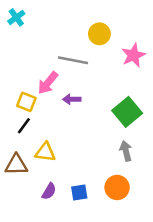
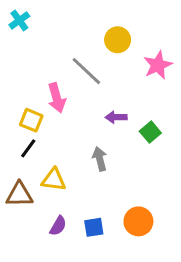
gray line: (73, 60) -> (86, 71), turned 32
pink arrow: (48, 83) -> (57, 98), turned -55
purple arrow: (72, 99) -> (116, 117), moved
green square: (127, 112) -> (150, 132), size x0.6
gray arrow: (126, 151) -> (100, 159), moved

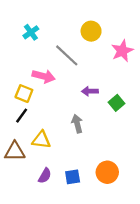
cyan cross: (19, 20) -> (31, 32), moved
pink arrow: (57, 98) -> (44, 76), turned -60

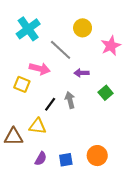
cyan cross: (31, 32) -> (28, 29), size x1.6
purple arrow: (90, 91) -> (81, 73), moved
black line: (22, 116) -> (50, 104), moved
gray arrow: (77, 124) -> (70, 100), moved

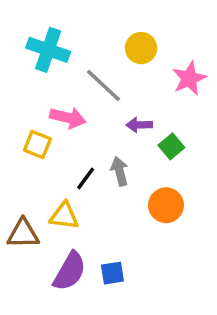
cyan cross: (28, 29) -> (48, 50), turned -35
green square: (106, 93) -> (171, 146), moved
orange circle: (97, 156) -> (166, 205), moved
purple semicircle: (41, 159) -> (70, 271), size x1.6

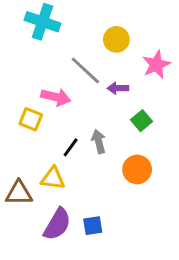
cyan cross: (48, 50) -> (43, 22), moved
purple arrow: (139, 125) -> (118, 88), moved

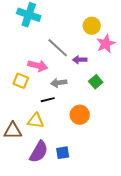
yellow circle: (116, 39) -> (92, 26), moved
gray arrow: (99, 141) -> (59, 83), moved, turned -84
black line: (71, 147) -> (48, 100), turned 40
orange circle: (137, 169) -> (80, 115), moved

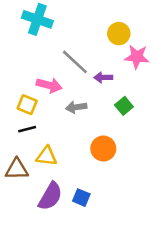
pink star: (106, 44) -> (137, 57), turned 30
black line: (48, 100) -> (27, 129), moved
blue square: (63, 153) -> (81, 198), turned 32

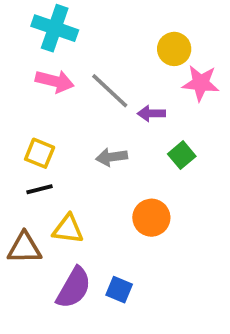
pink arrow: (49, 85) -> (55, 81), moved

